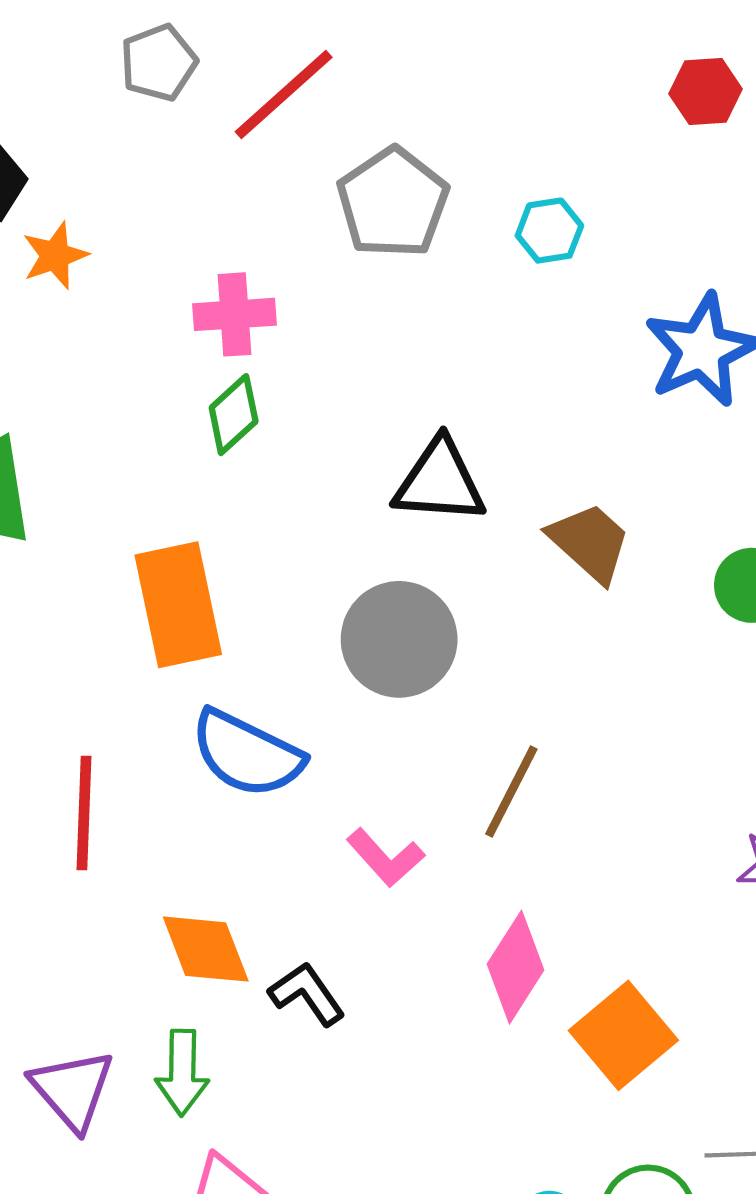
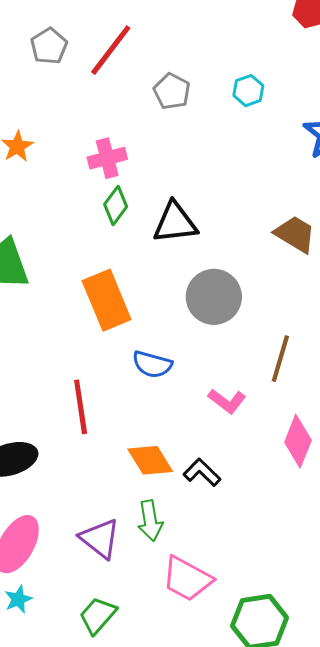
gray pentagon: (393, 203) -> (172, 91), size x0.7
black triangle: (440, 482) -> (175, 223), moved
blue semicircle: (247, 754) -> (152, 364), size x0.7

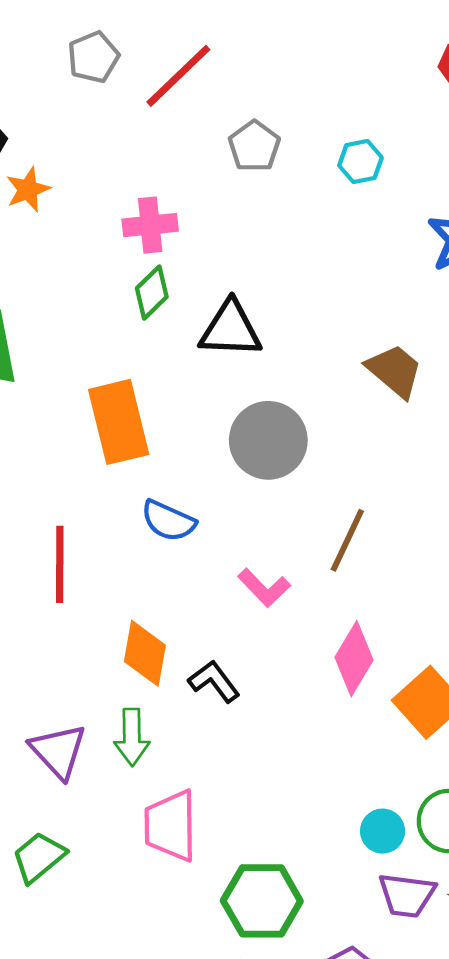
orange diamond: (150, 460) -> (145, 653), turned 33
pink trapezoid: (187, 579) -> (171, 826), turned 52

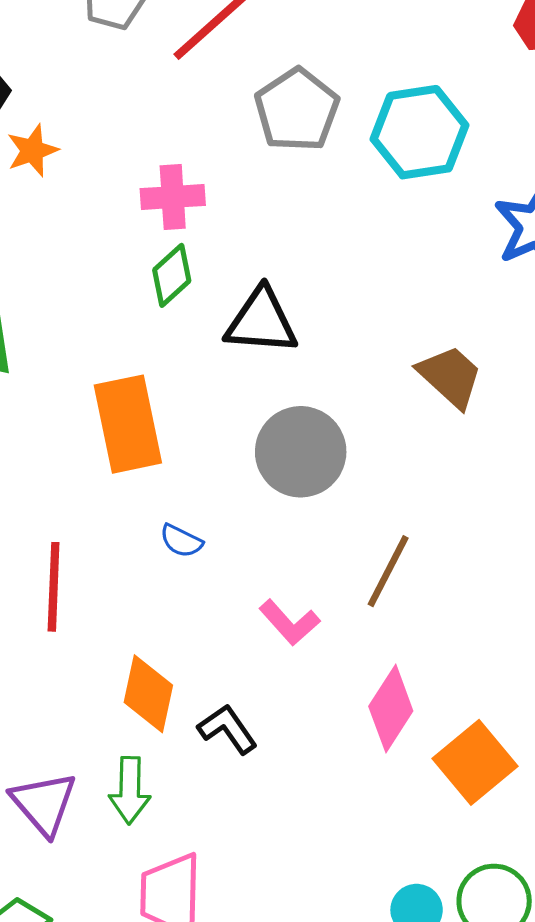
gray pentagon: (254, 146) -> (297, 110), size x1.4
cyan hexagon: (360, 162) -> (419, 132), size x1.8
blue semicircle: (168, 521) -> (181, 541), size x0.7

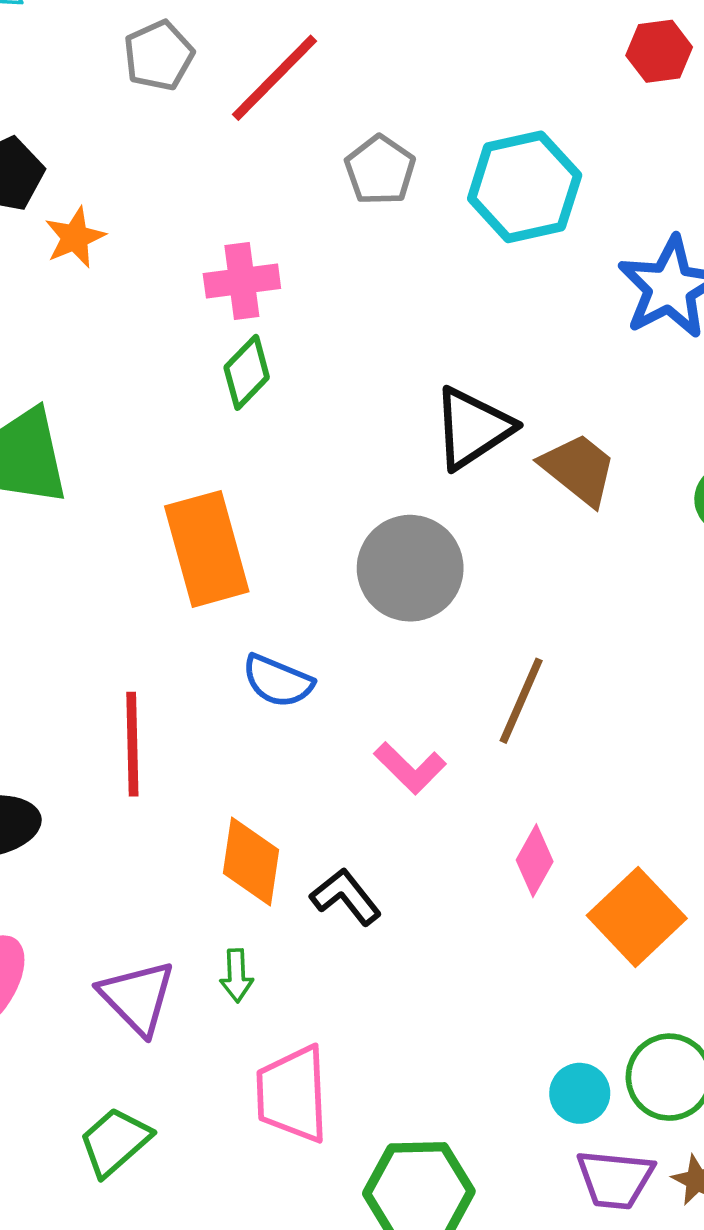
gray pentagon: (297, 110) -> (380, 170), size x0.7
black triangle: (261, 321) -> (473, 428), moved, turned -34
blue semicircle: (181, 541) -> (278, 681), size x1.4
pink diamond: (391, 709) -> (535, 861), size x0.7
green arrow: (130, 790) -> (237, 976), size x0.7

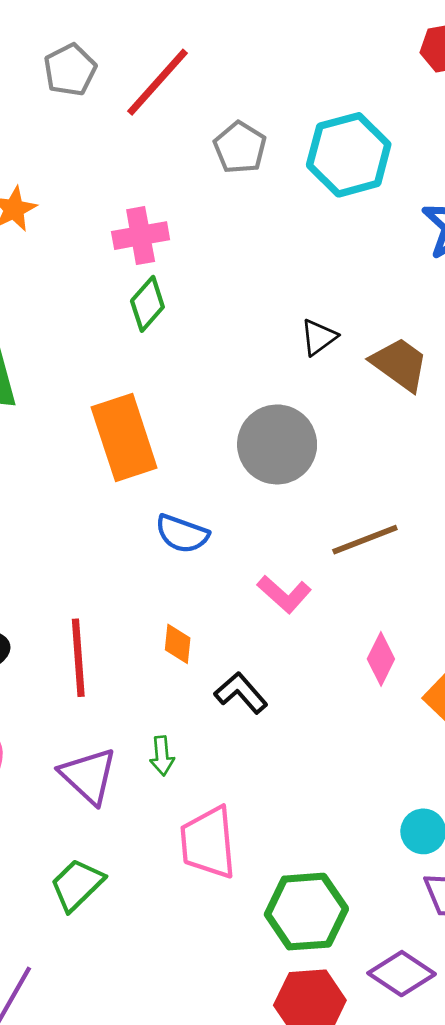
black triangle: (473, 428) -> (319, 337), size x0.6
brown line: (521, 701) -> (365, 540), turned 48
red line: (132, 744) -> (78, 658), moved
orange diamond: (251, 861) -> (178, 644), moved, size x0.6

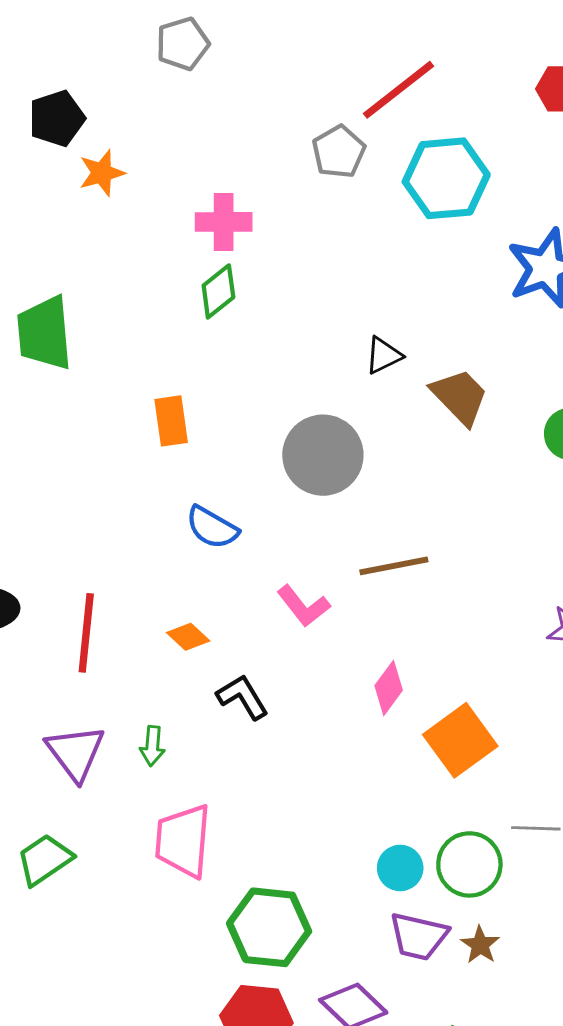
red line: (158, 82) -> (398, 90), moved
orange rectangle: (124, 438) -> (171, 421), size x0.6
orange diamond: (178, 644) -> (188, 637), turned -63

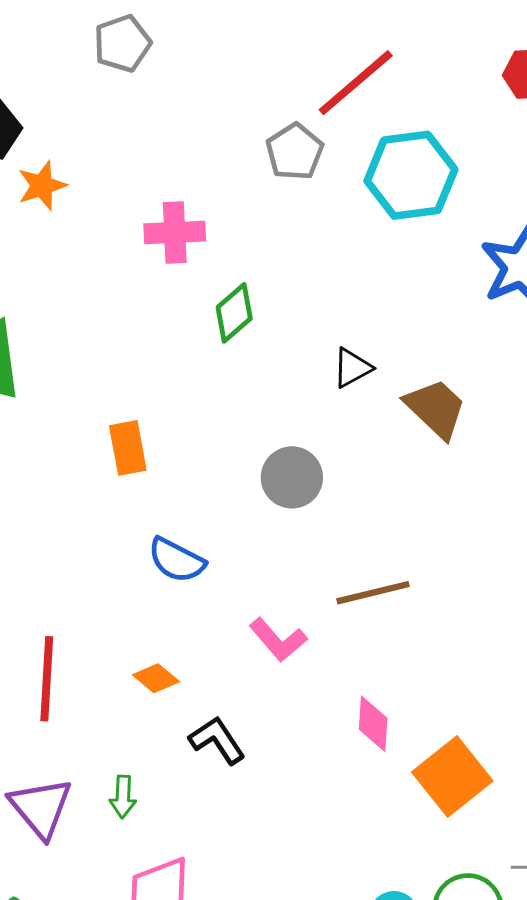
green diamond: (218, 291) -> (234, 313), moved
gray circle: (323, 455) -> (292, 477), size x0.7
pink diamond: (389, 688) -> (373, 724), turned -30

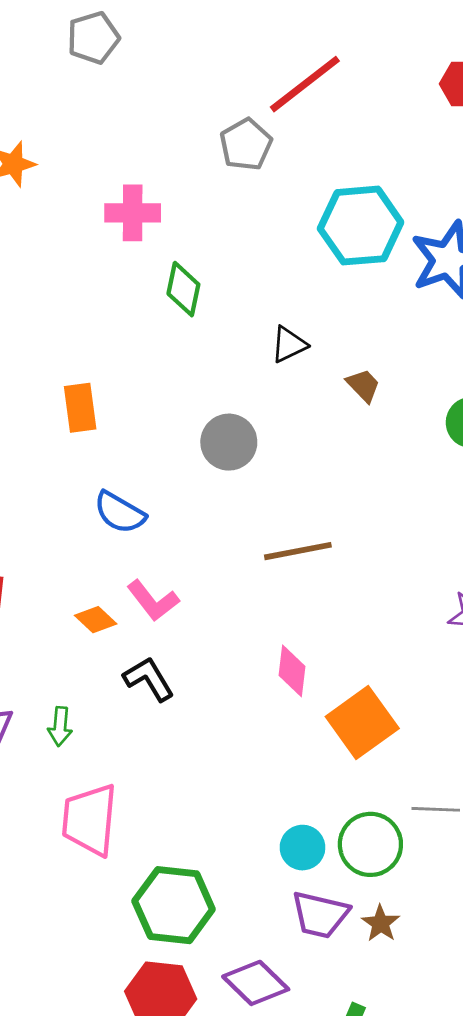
cyan hexagon: (411, 175) -> (361, 226), moved
green diamond: (234, 313) -> (183, 289), turned -40
brown trapezoid: (436, 408) -> (363, 385), size x0.6
pink L-shape: (278, 640) -> (153, 601), moved

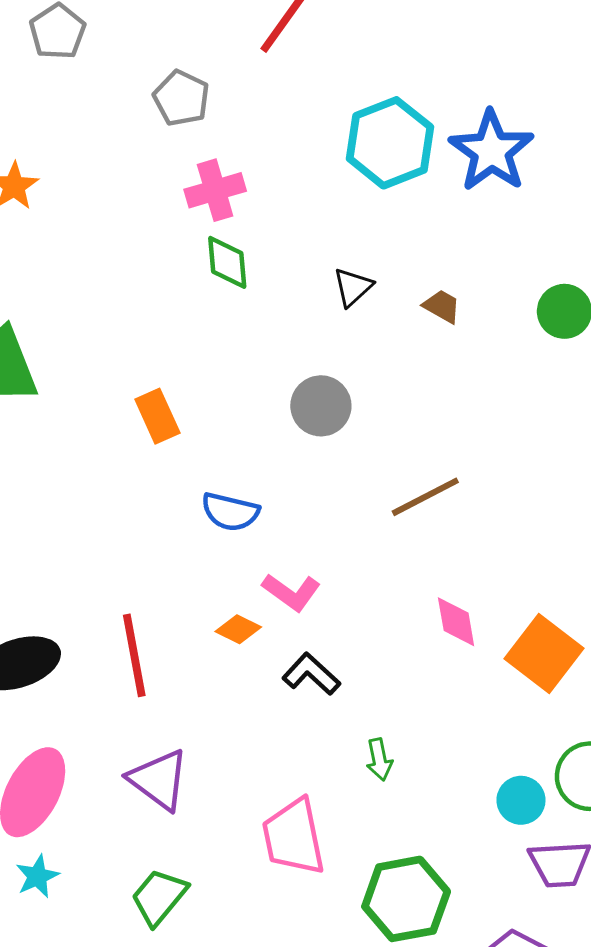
gray pentagon: (246, 144) -> (181, 98), moved
pink cross: (133, 213) -> (215, 190), moved
green arrow: (60, 726) -> (379, 760), moved

